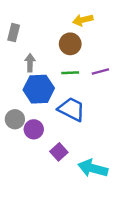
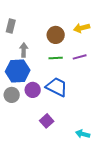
yellow arrow: (83, 20) -> (82, 28), moved
blue hexagon: (39, 89) -> (18, 71), moved
purple circle: (34, 129) -> (33, 90), moved
cyan arrow: (93, 168) -> (83, 134), moved, size x0.6

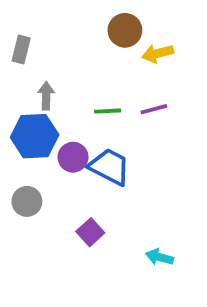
brown circle: (56, 35) -> (125, 30), moved
purple circle: (33, 90) -> (73, 157), moved
gray circle: (12, 95) -> (27, 201), moved

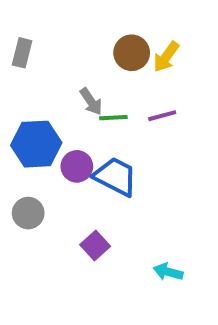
brown circle: (125, 30) -> (132, 53), moved
yellow arrow: (158, 53) -> (166, 57), turned -40
gray arrow: (46, 96) -> (91, 101), moved, turned 144

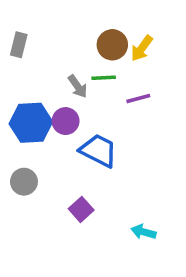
green line: (113, 118) -> (104, 78), moved
purple circle: (77, 166) -> (66, 121), moved

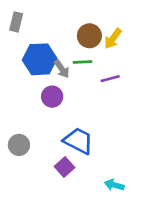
gray rectangle: (19, 45) -> (16, 22), moved
blue hexagon: (31, 123) -> (40, 59), moved
blue trapezoid: (98, 150) -> (78, 141), moved

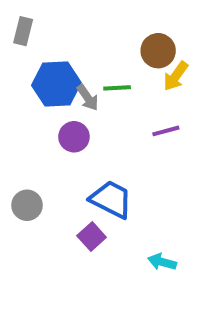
brown circle: (89, 36) -> (158, 51), moved
yellow arrow: (113, 39) -> (176, 76), moved
purple line: (110, 79) -> (166, 131), moved

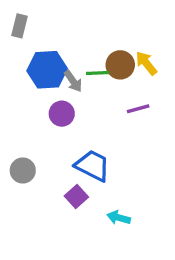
brown circle: (158, 51) -> (120, 65), moved
yellow arrow: (176, 76) -> (146, 63), turned 105
cyan arrow: (162, 262) -> (119, 218), moved

